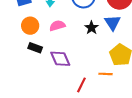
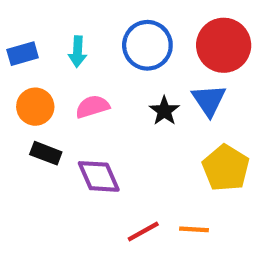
orange line: (106, 74) -> (194, 229), moved
red line: (81, 85) -> (143, 231), turned 35

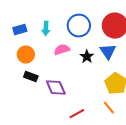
pink semicircle: (92, 107) -> (62, 50), moved
orange line: (194, 229) -> (109, 108), moved, turned 48

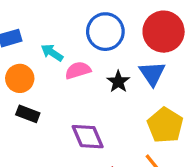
cyan arrow: (46, 29) -> (52, 53), moved, turned 120
purple diamond: (56, 88) -> (88, 137), moved

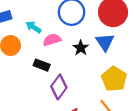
black rectangle: (28, 114) -> (42, 65), moved
purple diamond: (88, 137) -> (59, 87), turned 60

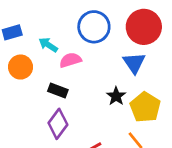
black star: (81, 48) -> (116, 96), moved
purple diamond: (59, 87) -> (58, 124), moved

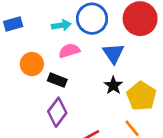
cyan arrow: (48, 45) -> (61, 25), moved, turned 138
blue triangle: (134, 63) -> (113, 53), moved
orange circle: (21, 67) -> (32, 64), moved

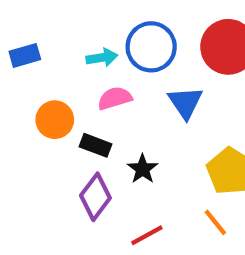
black star: (113, 85) -> (143, 169), moved

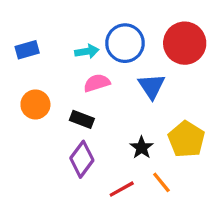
orange circle: (55, 120) -> (35, 104), moved
black star: (143, 169) -> (142, 148), moved
orange line: (215, 222) -> (161, 182), moved

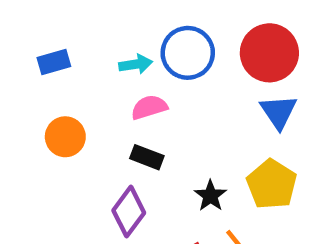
blue triangle: (152, 86) -> (278, 112), moved
black rectangle: (82, 119) -> (147, 157), moved

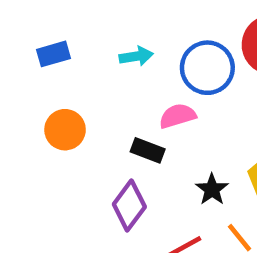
blue circle: (188, 53) -> (207, 68), moved
pink semicircle: (149, 107) -> (177, 116), moved

